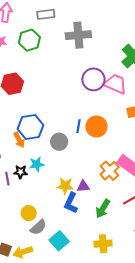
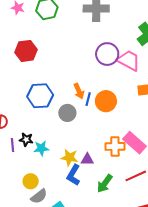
orange arrow: (19, 140) -> (79, 91), moved
cyan star: (37, 164) -> (41, 148), moved
orange cross: (110, 171) -> (115, 146), turned 36

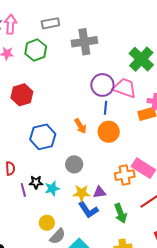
blue line: (88, 99) -> (106, 108), moved
gray circle: (67, 113) -> (74, 164), moved
blue L-shape: (74, 175) -> (88, 210), turned -55
green arrow: (105, 184) -> (121, 213), turned -48

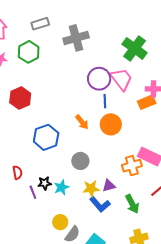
pink trapezoid: (125, 88) -> (121, 79), turned 40

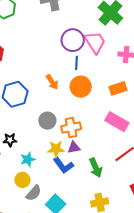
orange rectangle: (147, 102) -> (118, 88), moved
orange cross: (132, 166) -> (71, 128), moved
cyan star: (62, 187) -> (28, 159), moved

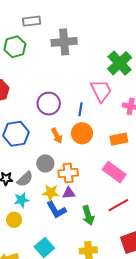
purple circle: (73, 40) -> (49, 104), moved
orange arrow: (52, 82) -> (57, 136), moved
gray semicircle: (34, 193) -> (25, 179), moved

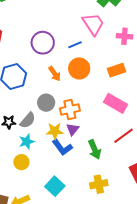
blue line: (81, 109) -> (75, 45), turned 64
purple triangle: (69, 193) -> (73, 129), turned -40

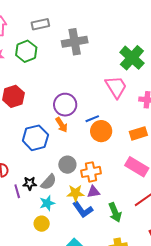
blue line: (75, 45) -> (92, 119), moved
orange arrow: (55, 74) -> (62, 125), moved
purple triangle: (73, 129) -> (93, 192), turned 40

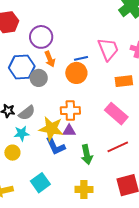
pink trapezoid: (116, 87) -> (108, 49), moved
purple circle: (65, 105) -> (41, 37), moved
orange circle: (101, 131) -> (76, 73), moved
gray circle: (67, 165) -> (39, 78), moved
yellow star: (75, 193) -> (51, 129), size x1.4

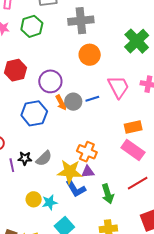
orange circle: (76, 73) -> (90, 55), moved
gray circle: (39, 78) -> (73, 102), moved
orange rectangle: (124, 81) -> (133, 127), moved
orange cross: (70, 111) -> (87, 152), turned 30
cyan star: (22, 133) -> (50, 202), moved

